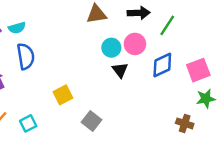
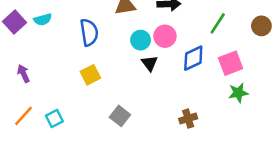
green line: (167, 25) -> (218, 23), moved
blue semicircle: (26, 56) -> (89, 32), moved
yellow square: (63, 95) -> (90, 75), moved
brown cross: (185, 123) -> (188, 119), moved, turned -35

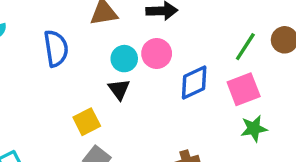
green line: (218, 23) -> (245, 47), moved
black triangle: (150, 63) -> (119, 89), moved
yellow square: (90, 75) -> (87, 122), moved

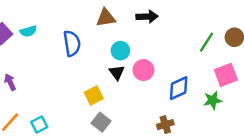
pink circle: (157, 53) -> (143, 70), moved
blue diamond: (194, 82) -> (179, 88), moved
pink square: (244, 89) -> (226, 75), moved

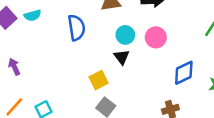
pink circle: (143, 70) -> (156, 37), moved

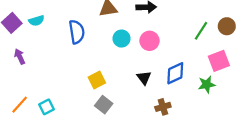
black triangle: (122, 57) -> (144, 78), moved
purple arrow: (14, 67) -> (20, 56), moved

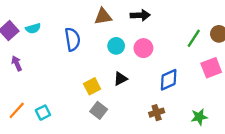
black triangle: (144, 78) -> (121, 79), moved, turned 40
green star: (207, 84) -> (199, 117), moved

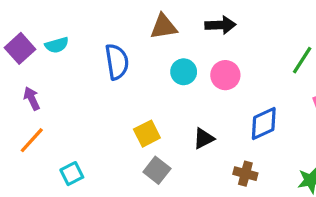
black triangle: (121, 79) -> (204, 139), moved
orange line: (17, 110) -> (32, 140), moved
brown cross: (157, 113) -> (245, 174), turned 32

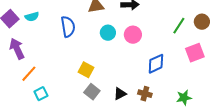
purple arrow: (32, 98) -> (17, 49), size x1.5
yellow square: (147, 134) -> (86, 70), turned -35
black triangle: (204, 139) -> (120, 94), moved
orange line: (32, 140) -> (29, 74), moved

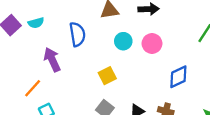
purple arrow: (17, 49) -> (52, 60), moved
yellow square: (86, 70) -> (107, 76), moved, turned 35

